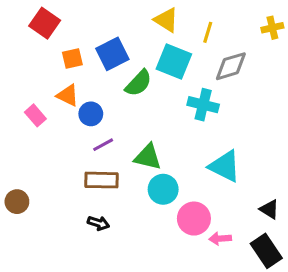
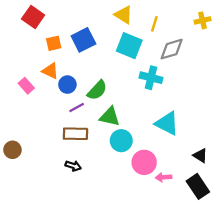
green semicircle: (139, 83) -> (97, 90), moved

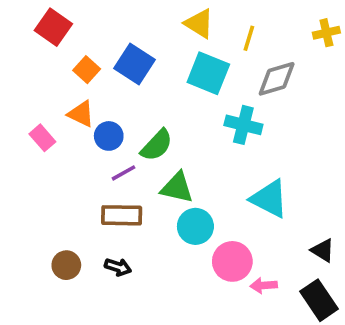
blue square: (83, 40) -> (135, 64), turned -30
orange square: (54, 43) -> (87, 70), turned -35
brown circle: (12, 150) -> (66, 265), moved

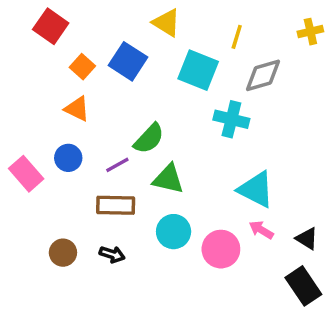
yellow triangle: (199, 23) -> (167, 23), moved
blue circle: (109, 136) -> (68, 158), moved
pink rectangle: (42, 138) -> (26, 174), moved, size x1.4
cyan circle: (195, 226) -> (174, 232), moved
pink arrow: (264, 285) -> (261, 230), moved, turned 35

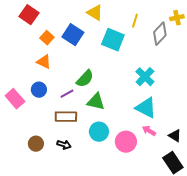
gray diamond: (263, 75) -> (160, 34), moved, turned -30
cyan cross: (231, 119) -> (145, 77), moved, turned 30

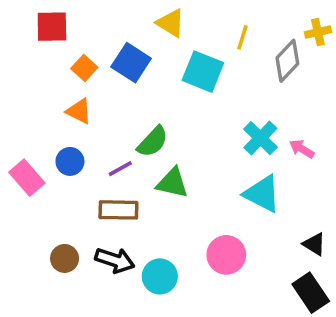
red square: (29, 15) -> (52, 27), turned -36
pink arrow: (149, 131) -> (302, 149), moved
cyan circle: (99, 132) -> (160, 276), moved
black arrow: (64, 145) -> (115, 260), size x1.5

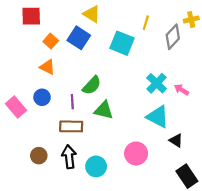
yellow triangle: (171, 23) -> (92, 14), moved
purple line: (120, 169) -> (72, 102), turned -64
black triangle: (314, 244) -> (176, 140), moved
black arrow: (115, 260) -> (69, 157), turned -115

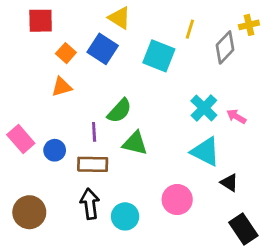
orange triangle: (47, 67) -> (62, 87), turned -42
blue circle: (42, 97) -> (55, 150), moved
brown circle: (39, 156) -> (29, 212), moved, size x1.5

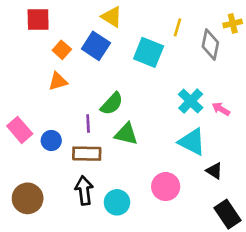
gray diamond: (225, 47) -> (210, 45), turned -32

